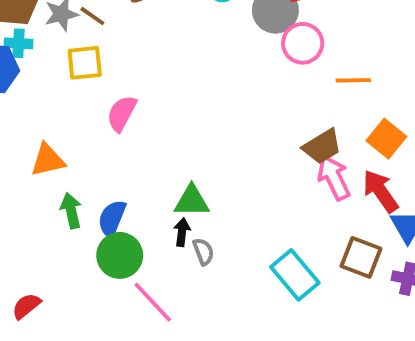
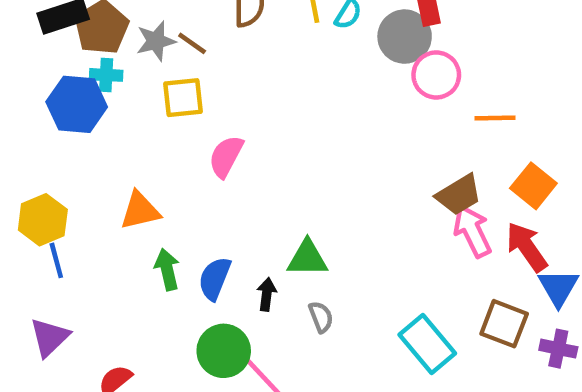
black arrow: (182, 232) -> (267, 294), moved
green circle: (120, 255) -> (224, 351), moved

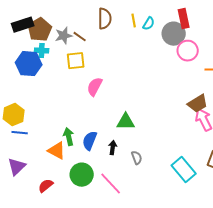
orange triangle: (140, 211) -> (57, 151), moved, turned 42
green triangle: (307, 258) -> (126, 122), moved
blue line: (56, 260) -> (20, 133), turned -70
green circle: (224, 351) -> (82, 175), moved

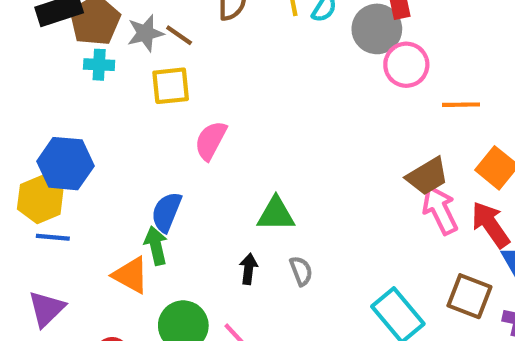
blue hexagon: (29, 64) -> (65, 164), moved
blue semicircle: (90, 141) -> (166, 212), moved
gray semicircle: (137, 158) -> (301, 271), moved

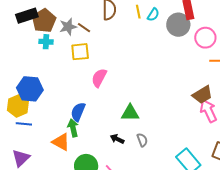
pink circle: (406, 65) -> (205, 38), moved
black arrow: (248, 269) -> (117, 139), turned -72

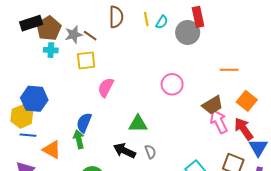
pink circle: (205, 38) -> (172, 84), moved
black arrow: (117, 139) -> (124, 151), size x1.5
orange triangle: (61, 142) -> (52, 150), moved

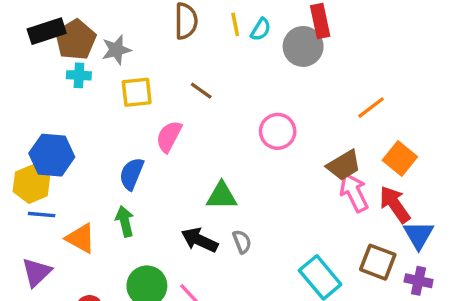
brown line: (90, 36) -> (201, 91), moved
orange line: (229, 70) -> (371, 108), turned -36
blue semicircle: (84, 123) -> (132, 174), moved

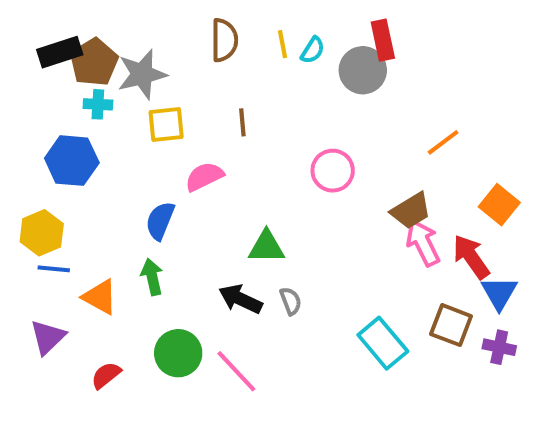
gray star: (116, 50) -> (142, 74), size x1.4
brown line: (201, 91) -> (242, 122), turned 50
pink semicircle: (169, 136) -> (204, 177), turned 36
blue hexagon: (52, 155) -> (72, 161), moved
orange square: (400, 159) -> (499, 205), moved

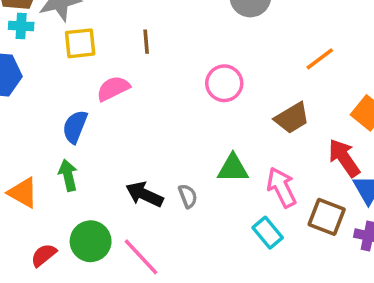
pink arrow: (423, 243) -> (282, 187), moved
green triangle: (266, 247) -> (233, 168), moved
cyan rectangle: (383, 343) -> (268, 233), size x0.7
red semicircle: (106, 375) -> (44, 255), moved

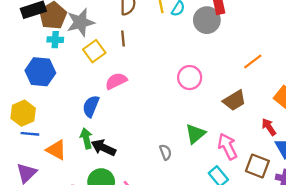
brown line: (146, 42) -> (123, 38), moved
yellow square: (80, 43) -> (94, 51), turned -30
red arrow: (344, 158) -> (269, 127), size x0.7
green triangle: (233, 168) -> (195, 134), turned -40
black arrow: (144, 194) -> (103, 148), moved

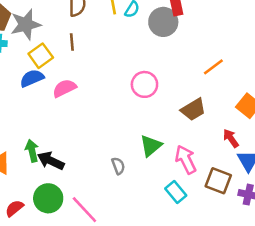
blue semicircle: (91, 106) -> (32, 78), moved, turned 45

